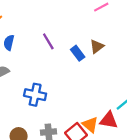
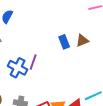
purple line: (48, 41) -> (33, 62), moved, turned 35

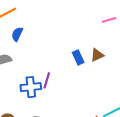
blue cross: (18, 68) -> (31, 87), turned -30

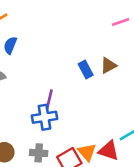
blue cross: (31, 87) -> (44, 117), moved

